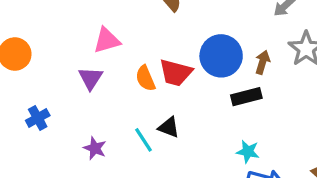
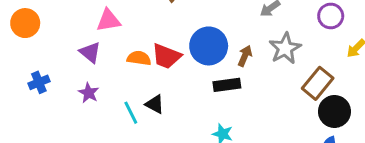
purple triangle: (91, 78) -> (90, 52), turned -30
orange semicircle: (145, 78) -> (139, 58), turned 115
purple star: (95, 148) -> (89, 93), moved

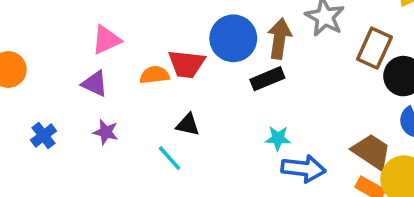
brown arrow: (245, 56) -> (279, 39), size x1.5
cyan line: (131, 113) -> (170, 158), moved

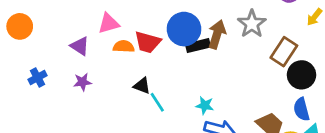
pink triangle: (106, 40) -> (109, 23), moved
black rectangle: (267, 79) -> (198, 46), moved
purple star: (106, 132) -> (82, 82), turned -30
cyan line: (170, 158) -> (157, 102), moved

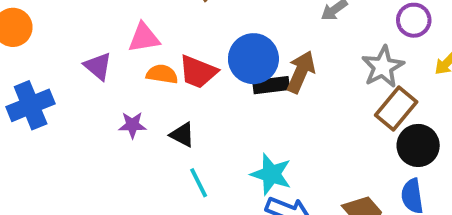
gray star: (252, 24) -> (383, 67), moved
blue cross: (38, 78) -> (31, 105), size x1.6
purple star: (82, 82) -> (132, 125), moved
cyan line: (157, 102) -> (199, 183), moved
cyan star: (205, 105) -> (271, 174), size x1.5

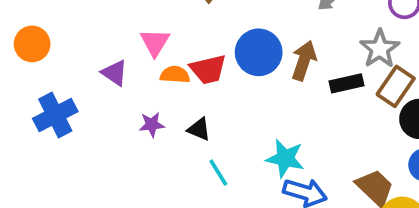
pink triangle: (144, 38) -> (155, 42), turned -44
red trapezoid: (198, 72) -> (208, 69), turned -30
black rectangle: (271, 85) -> (346, 83), moved

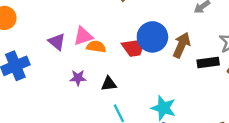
pink triangle: (155, 42) -> (83, 36), moved, turned 35
red trapezoid: (208, 69) -> (134, 47), moved
black triangle: (199, 129) -> (109, 84), turned -35

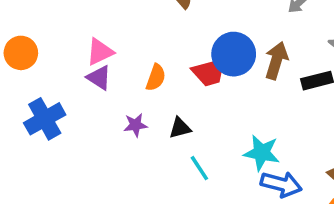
pink triangle: (83, 36) -> (100, 52), moved
orange semicircle: (96, 47) -> (156, 77), turned 108

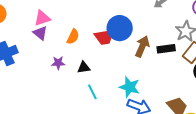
brown arrow: (276, 60) -> (142, 46), moved

